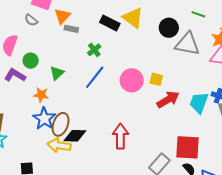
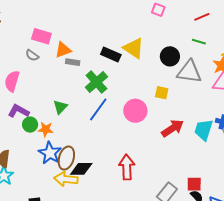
orange triangle: (62, 16) -> (63, 50), turned 30
green cross: (94, 50) -> (96, 82), size x1.6
green circle: (31, 61) -> (30, 125), moved
yellow square: (156, 79) -> (162, 93), moved
red square: (187, 147) -> (194, 184), moved, size x0.6

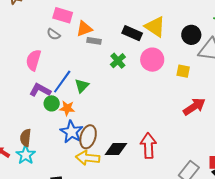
green cross: (96, 82) -> (118, 61), size x0.7
blue line: (98, 109) -> (62, 82), moved
pink circle: (135, 111) -> (152, 60), moved
black diamond: (81, 169) -> (116, 149), moved

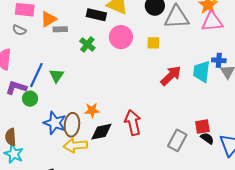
orange star: (67, 108) -> (92, 110), moved

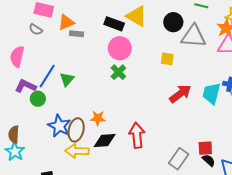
pink circle: (121, 37) -> (120, 48), moved
green cross: (87, 44) -> (118, 72), moved

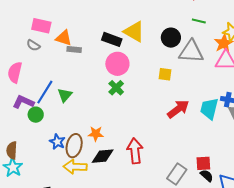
orange triangle: (66, 22) -> (64, 38), turned 42
blue star: (59, 126) -> (57, 142), size x0.7

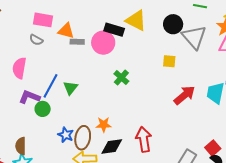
gray triangle: (191, 52) -> (194, 37), turned 48
pink circle: (117, 64) -> (103, 43), moved
red square: (203, 163) -> (213, 148), turned -35

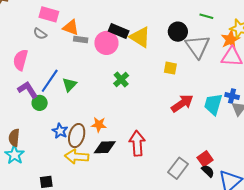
yellow triangle: (136, 20) -> (140, 37), moved
purple L-shape: (29, 97) -> (28, 90), turned 30

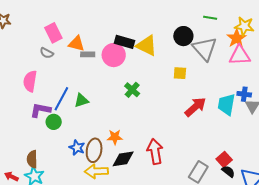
pink rectangle: (49, 14) -> (53, 33), turned 54
green triangle: (69, 85) -> (81, 100), turned 35
purple L-shape: (28, 90) -> (40, 110), turned -40

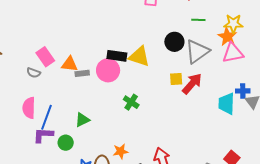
gray triangle: (205, 49) -> (197, 51), turned 44
gray semicircle: (47, 53) -> (34, 73), moved
blue line: (61, 99) -> (46, 117), moved
red arrow: (195, 107) -> (192, 84), moved
green circle: (54, 122) -> (66, 143), moved

